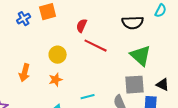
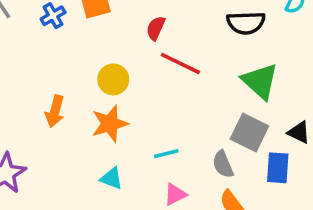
orange star: (56, 80) -> (110, 124), size x1.5
gray square: (135, 85) -> (249, 132), turned 30

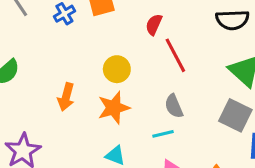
red line: (180, 63) -> (175, 55), turned 36
gray semicircle: (223, 164) -> (174, 106), moved

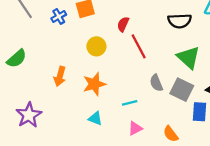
yellow circle: (117, 69) -> (96, 46), moved
gray semicircle: (174, 106) -> (156, 83), moved

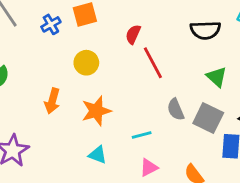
yellow circle: (96, 46) -> (86, 63), moved
green triangle: (188, 57) -> (217, 77), size x0.7

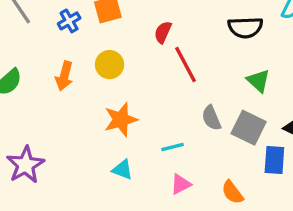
orange arrow: (52, 101) -> (64, 76), moved

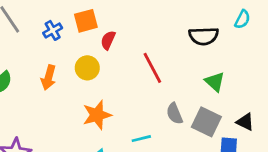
red semicircle: (163, 32) -> (108, 40), moved

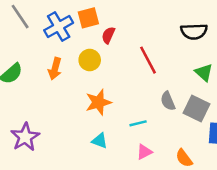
blue cross: (53, 30) -> (59, 27), size x1.6

